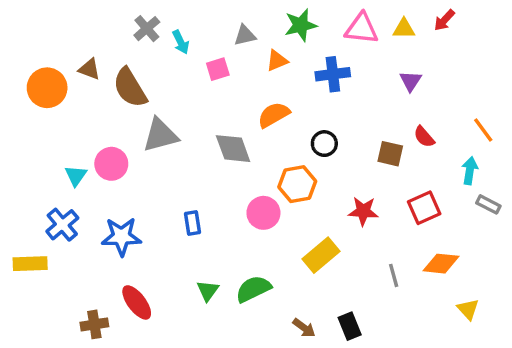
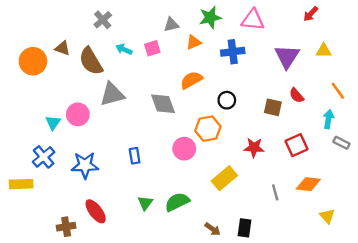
yellow triangle: (404, 29) -> (324, 51), moved
cyan arrow: (181, 42) -> (124, 49), moved, turned 140
purple triangle: (411, 81) -> (287, 56), size x1.6
black rectangle: (350, 326) -> (245, 228), turned 30

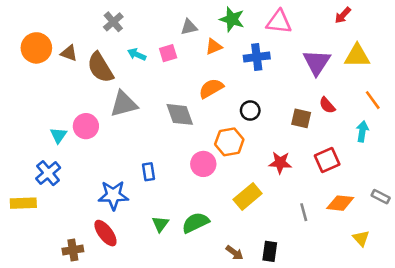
green star: (210, 17) -> (232, 19), turned 30
yellow triangle: (324, 51) -> (357, 56), size x1.5
orange circle: (33, 61) -> (36, 48), moved
gray rectangle: (341, 143) -> (381, 197), moved
blue star: (85, 165) -> (113, 195), moved

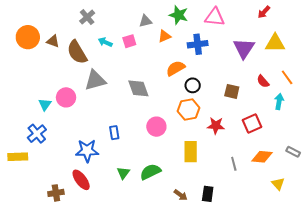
orange semicircle: (211, 88) -> (176, 68), moved
red semicircle: (327, 105) -> (263, 81), moved
orange hexagon: (229, 142) -> (189, 110), moved
yellow rectangle: (248, 197) -> (191, 152), turned -50

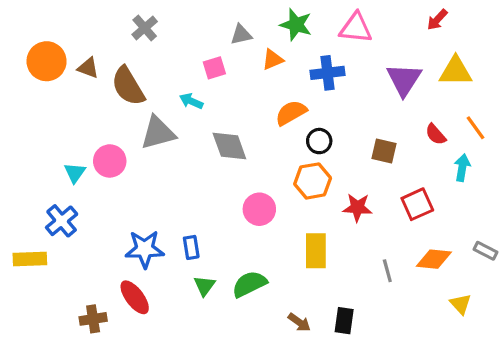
cyan arrow: (105, 42) -> (191, 101), moved
blue rectangle: (114, 133) -> (191, 247), moved

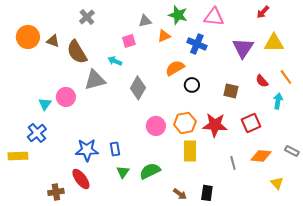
blue cross: (328, 73) -> (197, 44), turned 30
gray diamond: (229, 146) -> (138, 88), turned 50
orange hexagon: (313, 181) -> (185, 123), moved
red star: (357, 208) -> (215, 125), size x1.4

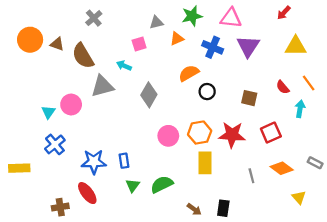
green star: (178, 15) -> (192, 16), turned -30
purple triangle: (243, 48) -> (248, 46), moved
blue cross: (37, 133) -> (55, 144), moved
orange diamond: (261, 156) -> (282, 168), turned 30

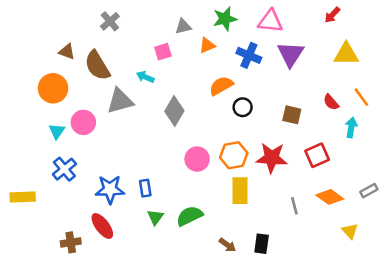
orange circle: (30, 40) -> (53, 88), moved
gray rectangle: (315, 163) -> (369, 191), turned -56

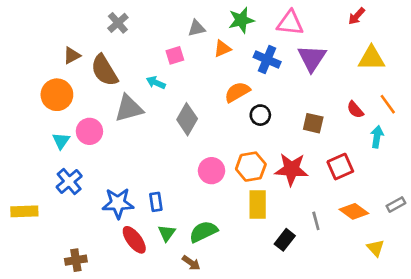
brown triangle: (67, 52) -> (72, 55), turned -48
red ellipse: (102, 226) -> (134, 240), moved
black rectangle: (262, 244) -> (285, 240), moved, turned 30
brown arrow: (227, 245) -> (191, 263), moved

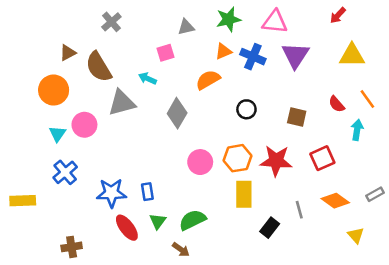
orange triangle: (222, 49) -> (223, 51), moved
orange semicircle: (237, 92) -> (208, 80), moved

